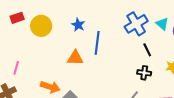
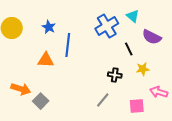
cyan triangle: (162, 24) -> (133, 16), moved
black line: (147, 50) -> (129, 49), moved

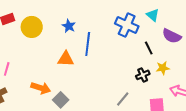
blue cross: (107, 26) -> (127, 25), turned -35
black cross: (115, 75) -> (143, 75), moved, turned -32

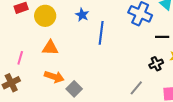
black line: (149, 48) -> (162, 37), turned -64
orange triangle: (66, 59) -> (50, 48), moved

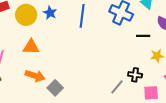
blue star: (82, 15) -> (50, 13), moved
blue line: (101, 33) -> (82, 16), moved
black cross: (156, 64) -> (135, 75), moved, turned 32

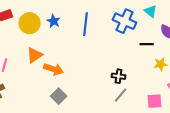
orange triangle: (31, 47) -> (35, 55), turned -36
black cross: (135, 75) -> (119, 76), moved
orange arrow: (35, 76) -> (54, 69), moved

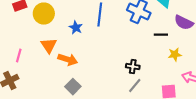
blue star: (54, 21) -> (76, 28), moved
orange triangle: (35, 55) -> (49, 46), turned -30

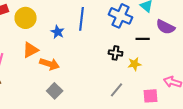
orange triangle: (49, 46) -> (30, 50), turned 36
yellow star: (175, 54) -> (134, 64), moved
black cross: (133, 66) -> (116, 53), moved

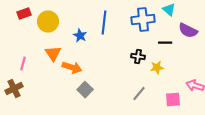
blue cross: (120, 16) -> (143, 20), turned -30
orange triangle: (30, 50) -> (53, 54), turned -36
gray square: (54, 91) -> (85, 90), moved

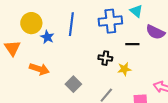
yellow circle: (48, 22) -> (31, 23), moved
orange triangle: (53, 54) -> (12, 48), moved
gray square: (85, 90) -> (73, 84), moved

